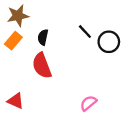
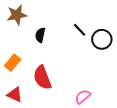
orange rectangle: (13, 41) -> (13, 63), moved
red semicircle: (42, 66) -> (42, 78), moved

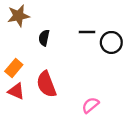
black line: (80, 30) -> (87, 32), turned -48
red triangle: (15, 95) -> (16, 91), moved

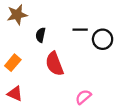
red semicircle: (46, 84) -> (54, 64), moved
red triangle: (16, 91) -> (15, 94), moved

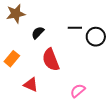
black semicircle: (41, 35) -> (38, 33), turned 32
red triangle: (15, 94) -> (31, 85), moved

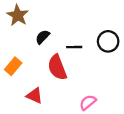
brown star: (16, 14) -> (18, 15), turned -30
black line: (75, 28) -> (74, 47), moved

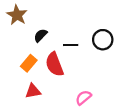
orange rectangle: (13, 66) -> (29, 63), moved
red triangle: (35, 96) -> (33, 91), turned -35

